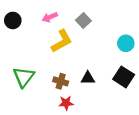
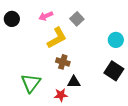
green triangle: (24, 77) -> (31, 83), moved
black triangle: (88, 78) -> (74, 82), moved
brown cross: (61, 81) -> (63, 62), moved

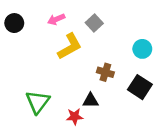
brown cross: (63, 62) -> (105, 72), moved

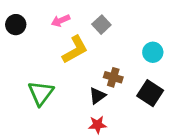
black triangle: (91, 101) -> (97, 96), moved, turned -35
green triangle: (38, 102) -> (41, 93), moved
red star: (75, 117) -> (97, 125), moved

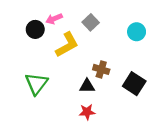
black circle: (16, 25) -> (35, 29), moved
cyan circle: (153, 52) -> (137, 32), moved
black triangle: (97, 96) -> (87, 86), turned 35

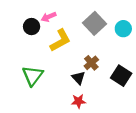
gray square: (91, 22) -> (94, 23), moved, size x1.5
brown cross: (101, 69) -> (91, 63), turned 32
black triangle: (87, 86) -> (78, 78), turned 48

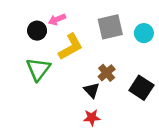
gray square: (94, 23) -> (110, 27), turned 30
green triangle: (33, 76) -> (38, 69), moved

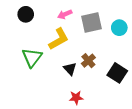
pink arrow: (57, 19) -> (65, 14), moved
black circle: (37, 31) -> (26, 14), moved
black triangle: (92, 90) -> (70, 69), moved

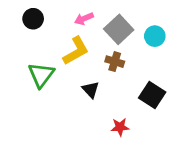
gray square: (92, 23) -> (119, 29), turned -30
brown cross: (88, 61) -> (115, 62), moved, turned -32
red star: (76, 98) -> (120, 127), moved

